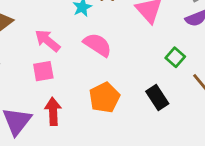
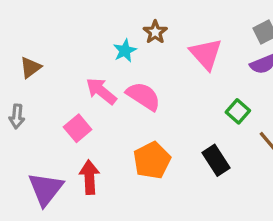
pink arrow: (47, 41) -> (101, 91), moved
pink square: (43, 71) -> (78, 128), turned -30

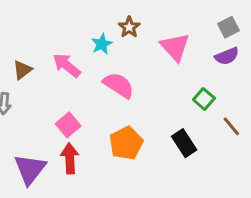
brown triangle: (30, 67) -> (22, 70), moved
pink arrow: (101, 91) -> (67, 65), moved
pink square: (78, 128) -> (68, 125), moved

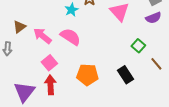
pink arrow: (67, 65) -> (42, 36), moved
pink semicircle: (119, 85) -> (70, 37), moved
orange pentagon: (126, 143) -> (87, 75), turned 30

